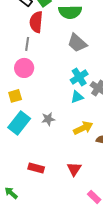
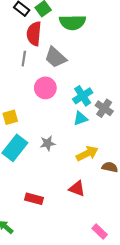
gray trapezoid: (77, 43) -> (56, 57), moved
pink circle: (24, 68) -> (45, 88), moved
red triangle: (74, 169) -> (77, 189), moved, turned -42

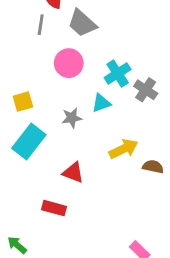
cyan triangle: (80, 118) -> (101, 103), moved
gray star: (48, 143) -> (72, 118), moved
red triangle: (77, 189) -> (73, 173), moved

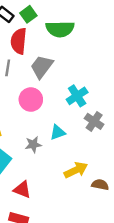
gray trapezoid: (82, 23) -> (42, 67), turned 85
cyan cross: (118, 73) -> (77, 96), moved
red triangle: (73, 173) -> (22, 190), moved

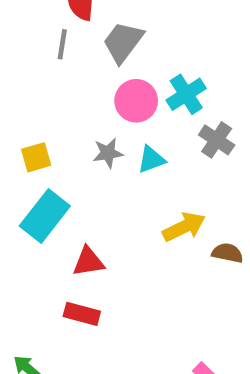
pink circle: (31, 100) -> (136, 101), moved
gray star: (33, 145) -> (108, 153), moved
red triangle: (22, 190) -> (88, 262), turned -30

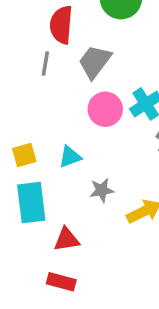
gray star: (108, 153) -> (102, 190), moved
cyan triangle: (151, 159) -> (70, 157), moved
cyan rectangle: (45, 216) -> (31, 203), turned -45

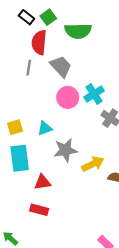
gray trapezoid: (95, 62) -> (61, 66), turned 100
gray star: (102, 190) -> (65, 150), size x1.5

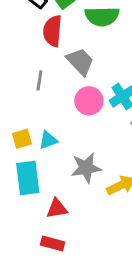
gray line: (29, 68) -> (39, 80), moved
cyan triangle: (45, 128) -> (48, 140), moved

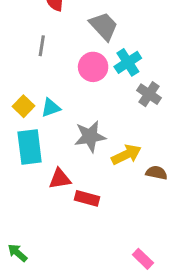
gray trapezoid: (80, 62) -> (104, 26), moved
yellow square: (22, 139) -> (24, 106), turned -30
red rectangle: (53, 243) -> (87, 198), moved

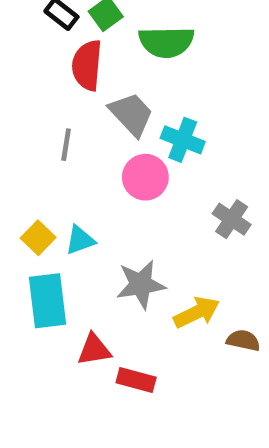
gray trapezoid: (104, 26) -> (131, 114), moved
cyan cross: (128, 62) -> (183, 140), moved, turned -36

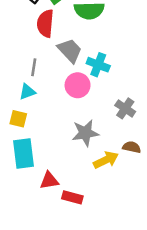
yellow square: (38, 238) -> (18, 119), turned -30
cyan triangle: (80, 240) -> (27, 92), moved
gray star: (141, 284) -> (85, 133), moved
brown semicircle: (243, 340) -> (132, 147), moved

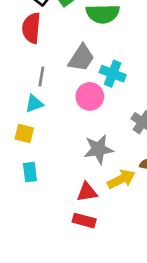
red semicircle: (45, 23) -> (31, 28), moved
gray trapezoid: (70, 50) -> (81, 58), turned 76
cyan rectangle: (23, 154) -> (30, 172), size x0.6
red triangle: (49, 181) -> (87, 192), moved

